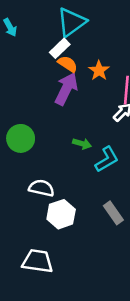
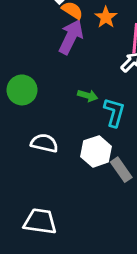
cyan L-shape: (107, 159) -> (114, 112), turned -44
white hexagon: (61, 214) -> (96, 151), moved

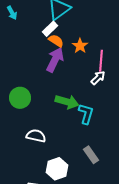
green arrow: (88, 96) -> (67, 102), size x1.6
white hexagon: (96, 151) -> (57, 169), moved

